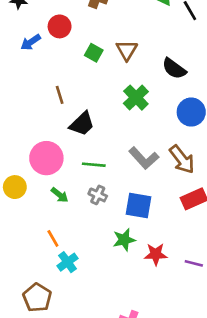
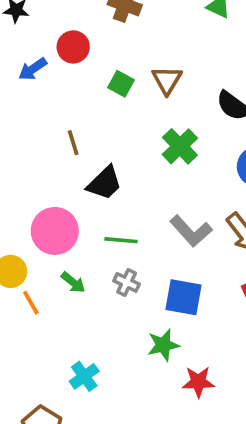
orange line: (53, 238) -> (31, 303), moved
red star: (156, 254) -> (198, 382), moved

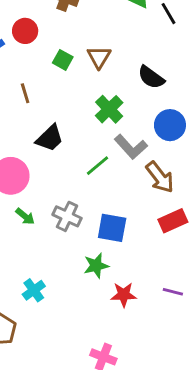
brown line: (73, 143) -> (25, 93), moved
gray L-shape: (191, 231) -> (131, 147), moved
green line: (121, 240) -> (98, 166), moved, turned -45
gray cross: (127, 282) -> (67, 216), size x1.4

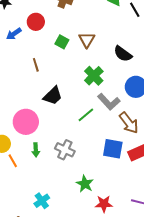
green arrow: (25, 216) -> (36, 150), turned 48
blue square: (112, 228) -> (113, 149), moved
green star: (96, 266) -> (85, 184), turned -30

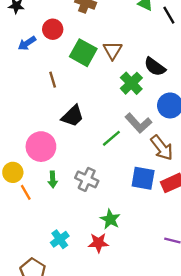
green square: (62, 42) -> (83, 53), size x1.6
green cross: (94, 76) -> (131, 83), moved
red star: (104, 204) -> (98, 243), moved

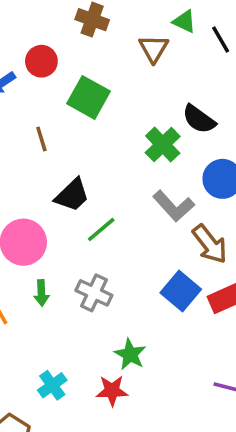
brown triangle: (113, 50) -> (154, 49), moved
green line: (111, 138) -> (101, 230), moved
blue square: (143, 178) -> (181, 291), turned 30

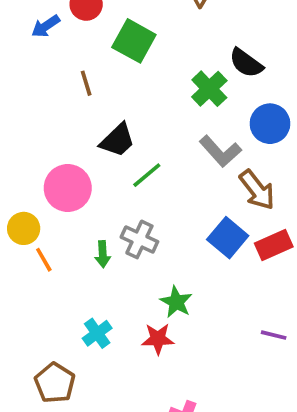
green arrow: (41, 293) -> (103, 254), moved

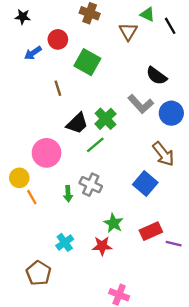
green cross: (209, 89) -> (106, 119), moved
gray L-shape: (220, 151) -> (141, 104), moved
red rectangle: (274, 245) -> (151, 231), moved

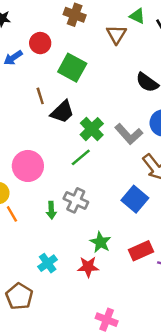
gray L-shape: (141, 104) -> (129, 134), moved
black trapezoid: (77, 123) -> (62, 112), moved

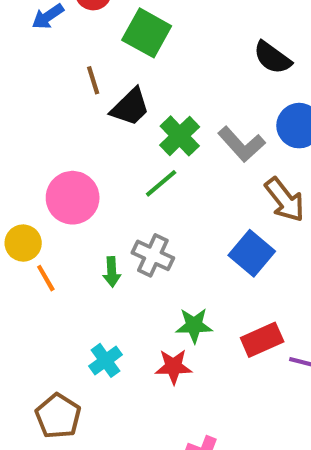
green star: (100, 242) -> (194, 325), turned -30

